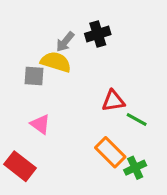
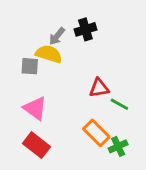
pink triangle: (40, 124) -> (35, 108), size x1.4
red rectangle: (20, 166) -> (37, 145), moved

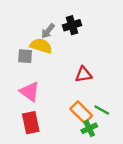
green line: (119, 104) -> (102, 110), moved
red rectangle: (37, 145) -> (31, 123), turned 40
green cross: (118, 146) -> (89, 128), moved

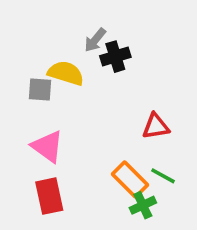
black cross: (72, 25) -> (115, 57), moved
gray arrow: (48, 31) -> (95, 40), moved
red triangle: (83, 74) -> (156, 126), moved

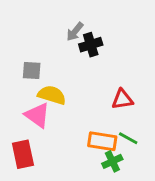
yellow semicircle: (66, 73) -> (52, 95), moved
orange rectangle: (130, 180) -> (102, 141), turned -36
red rectangle: (49, 196) -> (23, 154), moved

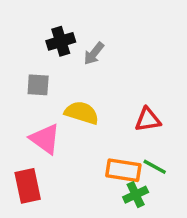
gray arrow: (75, 32) -> (94, 54), moved
black cross: (91, 45) -> (61, 41), moved
yellow semicircle: (52, 95) -> (82, 113), moved

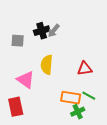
black cross: (61, 41) -> (42, 31), moved
gray square: (38, 85) -> (18, 41), moved
yellow semicircle: (82, 113) -> (47, 65), turned -102

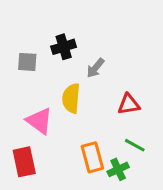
gray arrow: (54, 31) -> (95, 68), moved
orange rectangle: (71, 98) -> (92, 157), moved, turned 66

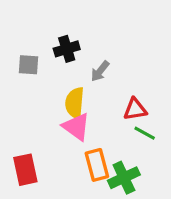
pink triangle: (39, 121) -> (76, 127), moved
green line: (135, 145) -> (145, 133), moved
green cross: (118, 169) -> (124, 178), size x1.4

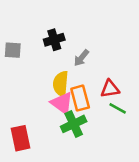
gray square: (29, 65) -> (13, 50), moved
orange rectangle: (97, 165) -> (80, 98), moved
green cross: (124, 178) -> (74, 124), moved

